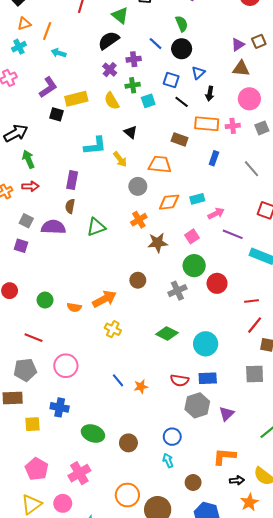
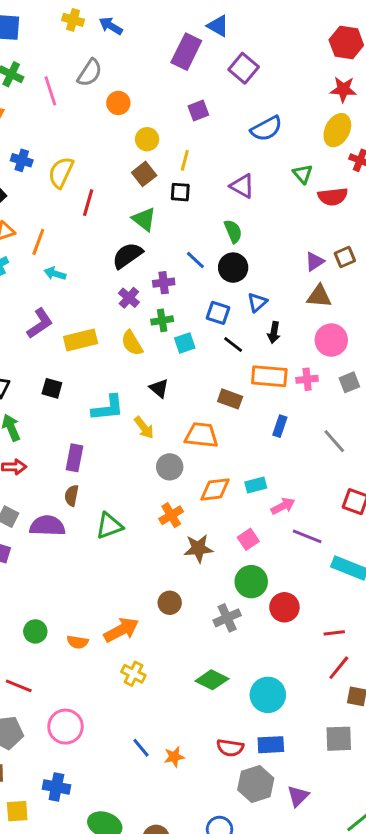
black square: (56, 114) -> (52, 388), moved

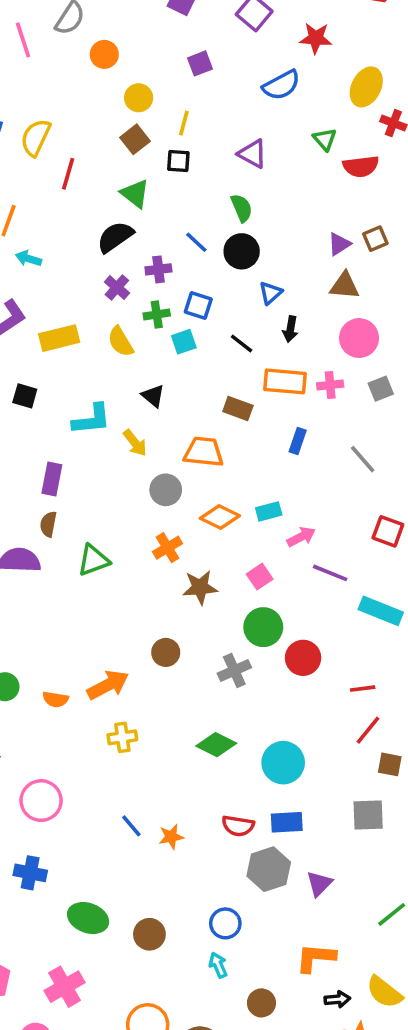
red star: (343, 89) -> (316, 38), moved
blue square: (218, 313) -> (198, 306), moved
orange diamond: (215, 490) -> (220, 517), turned 32
yellow cross: (133, 674) -> (122, 737), turned -35

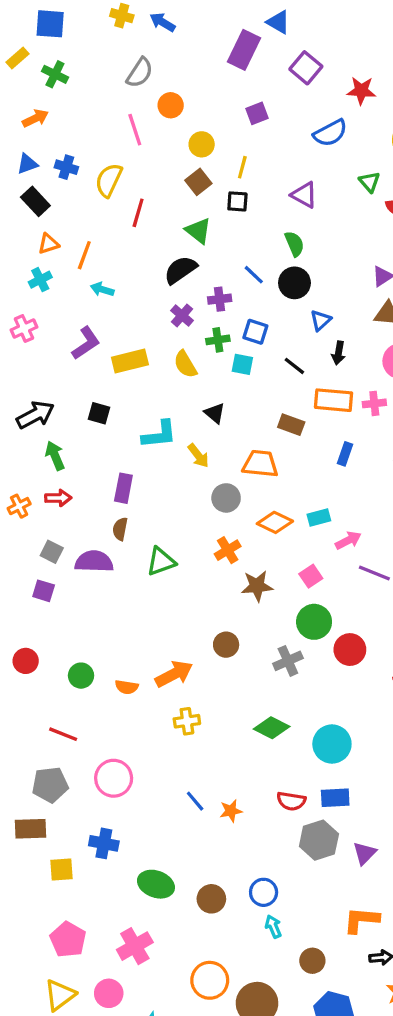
pink line: (23, 40) -> (135, 130), moved
cyan square: (184, 342) -> (242, 364), turned 30
blue circle: (225, 923) -> (264, 892), moved

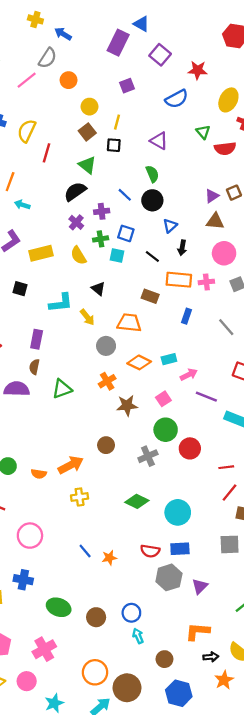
blue arrow: (162, 22) -> (63, 34), moved
pink line: (135, 130) -> (27, 80), moved, turned 70

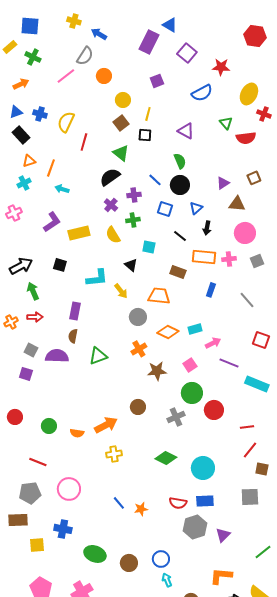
purple triangle: (212, 196) -> (223, 183), moved
blue square: (126, 233) -> (165, 209), moved
cyan square: (117, 255) -> (149, 247), moved

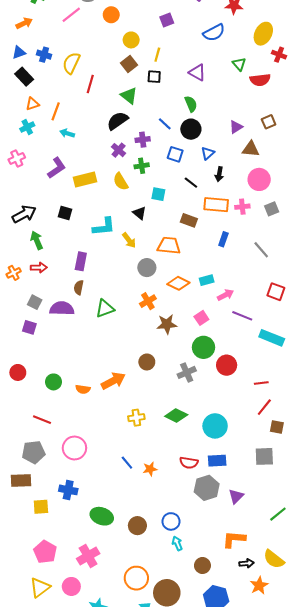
yellow cross: (114, 454) -> (136, 418), moved

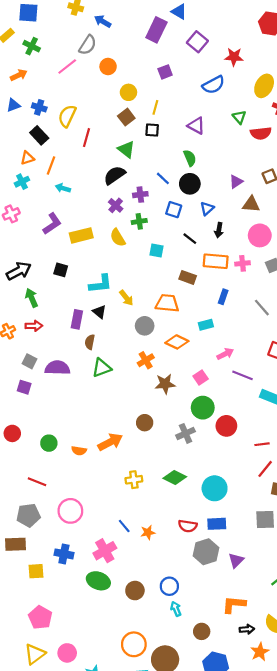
black rectangle: (24, 77) -> (39, 135), moved
black triangle: (140, 213) -> (99, 312), moved
cyan rectangle: (207, 280) -> (206, 325), moved
brown semicircle: (79, 288) -> (90, 342), moved
pink cross: (88, 556) -> (105, 551), moved

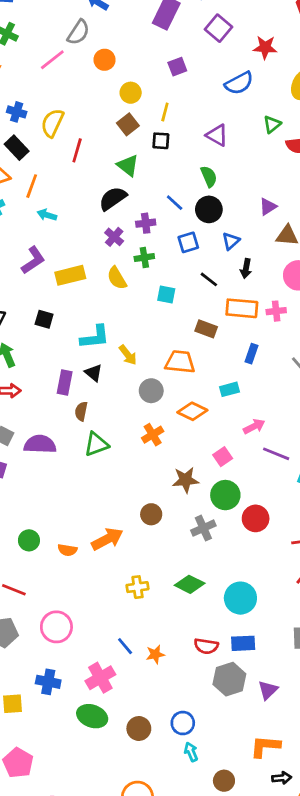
green triangle: (239, 117) -> (272, 124), turned 32
blue square: (174, 210) -> (188, 242), turned -35
brown star: (165, 384) -> (186, 480), moved

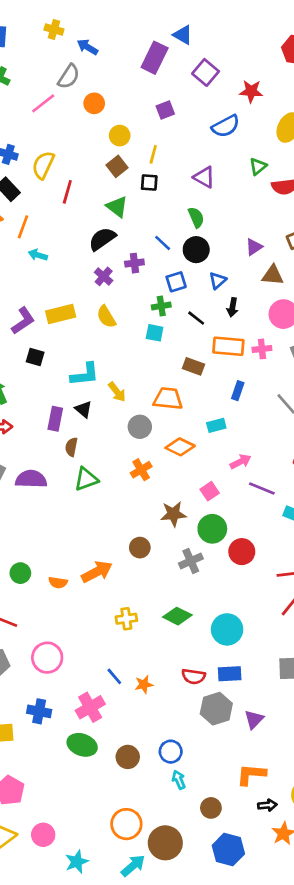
green cross: (144, 257) -> (161, 306), moved
purple L-shape: (33, 260) -> (23, 321), moved

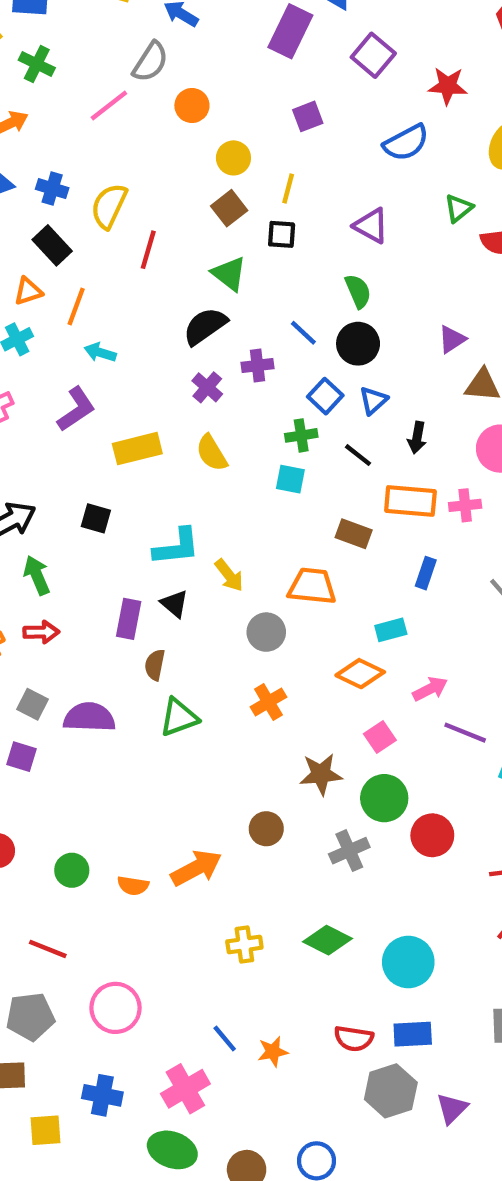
blue triangle: (218, 280) -> (373, 400), moved
blue square: (176, 282) -> (325, 396), turned -30
purple L-shape: (23, 321) -> (76, 409), moved
orange diamond: (180, 447) -> (360, 674), moved

